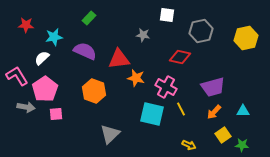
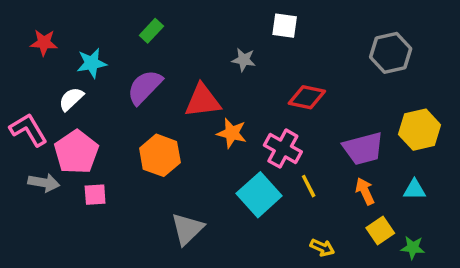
gray hexagon: (201, 31) -> (391, 53), moved
yellow hexagon: (246, 38) -> (420, 130), moved
purple semicircle: (85, 51) -> (145, 87), turned -70
orange arrow: (214, 112) -> (365, 191), turned 112
cyan square: (152, 114) -> (259, 195), turned 35

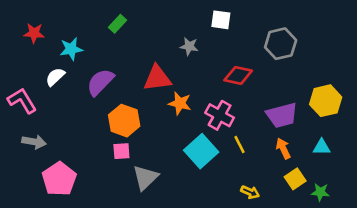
gray hexagon: (391, 53) -> (281, 44), moved
purple semicircle: (145, 87) -> (100, 82), moved
pink pentagon: (76, 152) -> (59, 179), moved
pink square: (95, 195) -> (121, 151), moved

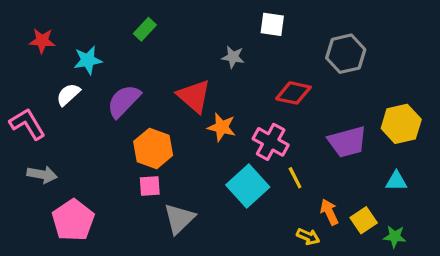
red triangle: (157, 78) -> (194, 96), turned 48
orange arrow: (283, 148) -> (329, 212), moved

